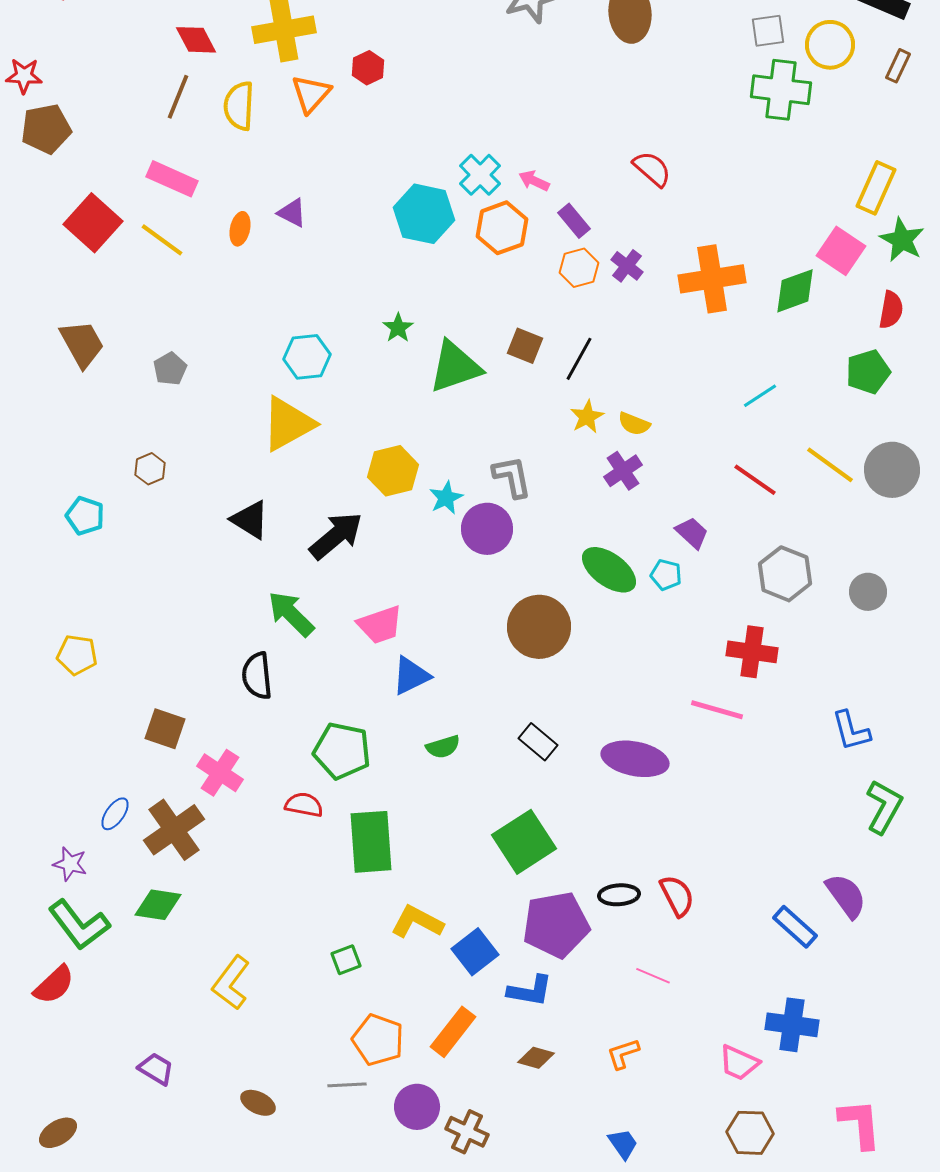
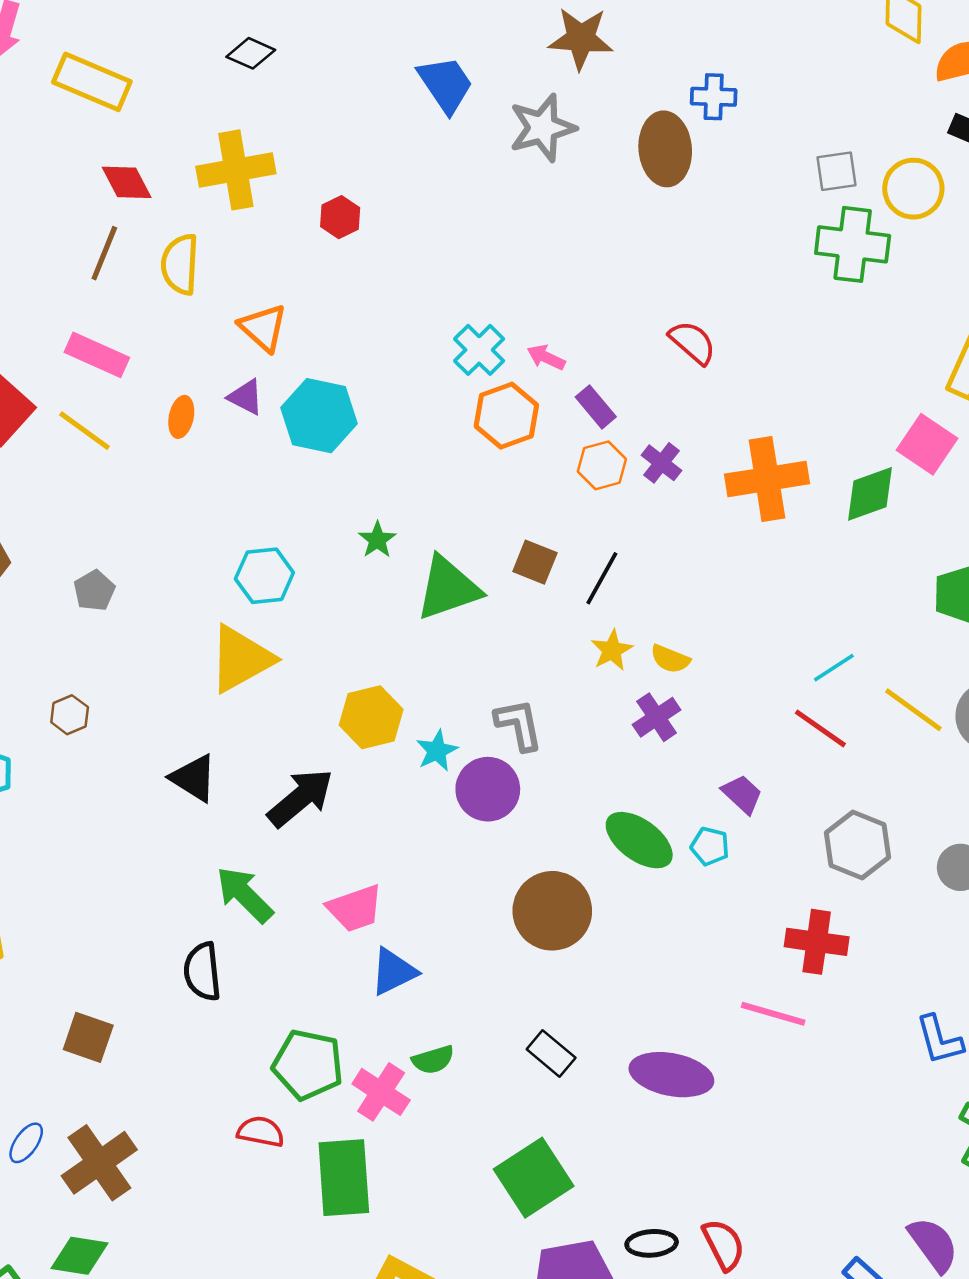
orange triangle: (311, 94) -> (263, 328), moved, turned -30
cyan hexagon: (424, 214) -> (319, 416), moved
cyan line: (760, 396) -> (834, 668), moved
pink cross: (220, 773) -> (381, 1092), moved

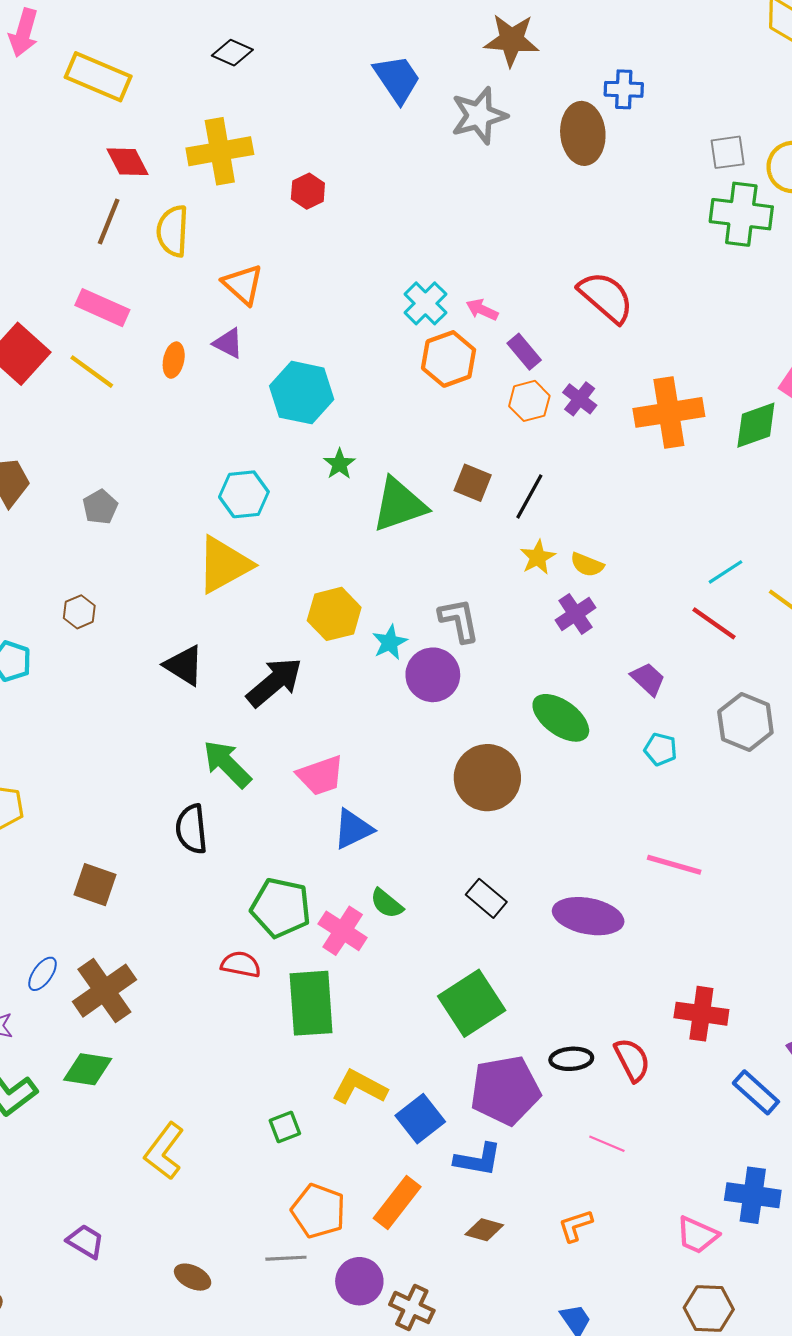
red semicircle: (693, 342) -> (606, 297), size x1.4
cyan hexagon: (319, 416) -> (302, 393), moved
cyan pentagon: (710, 846) -> (660, 749), moved
red cross: (817, 942) -> (701, 1014), moved
green semicircle: (433, 1060) -> (387, 904), turned 56

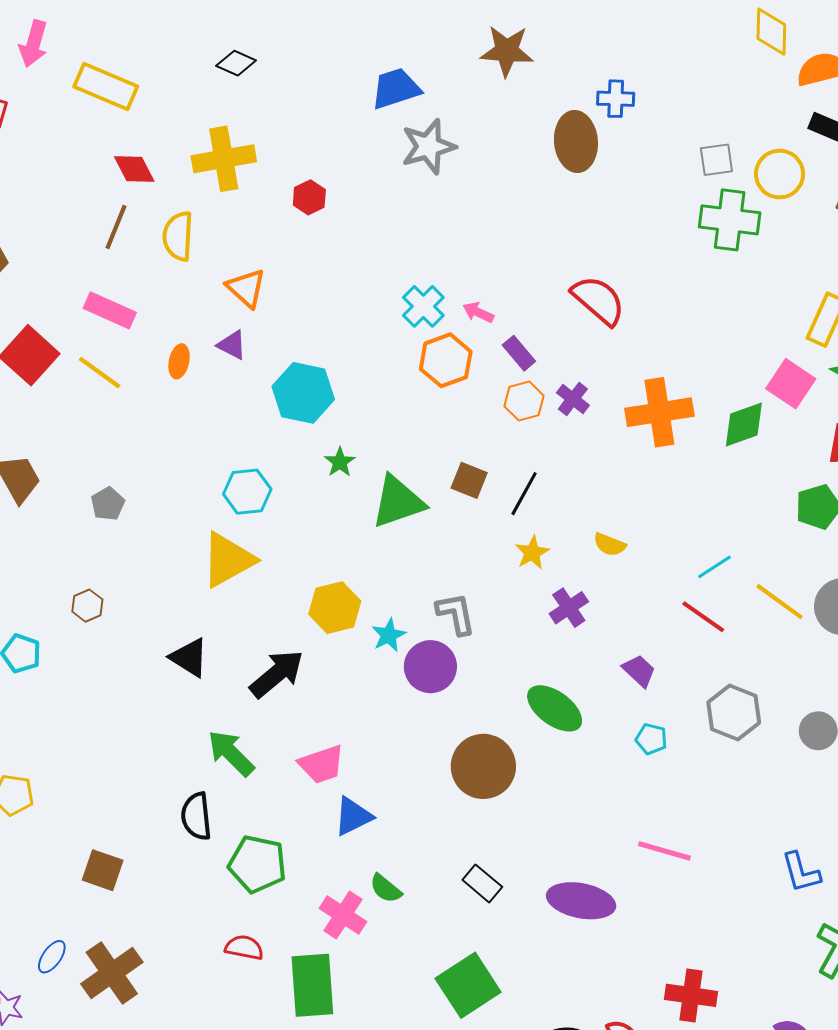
blue trapezoid: (397, 79) -> (396, 89), turned -74
gray star: (479, 116) -> (428, 147), moved
yellow semicircle: (587, 565) -> (610, 545), moved
green pentagon: (281, 908) -> (257, 864), moved

